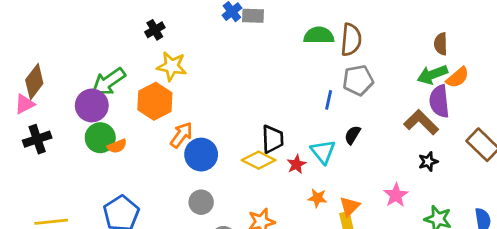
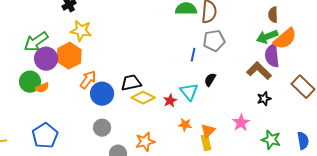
orange semicircle: (458, 77) -> (285, 39), size x1.4
purple circle: (92, 105) -> (46, 59), moved
black trapezoid: (273, 139) -> (131, 83), moved, turned -100

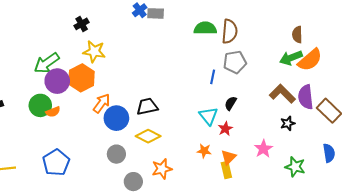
purple semicircle: (272, 56) -> (306, 97), moved
yellow diamond: (143, 98) -> (148, 136), moved
red star: (170, 101) -> (225, 129), moved
blue semicircle: (303, 141) -> (329, 153), moved

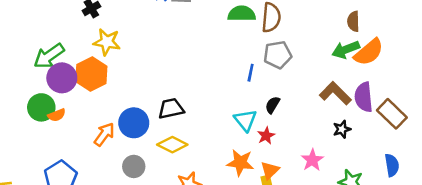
orange arrow: (102, 103) -> (104, 134), moved
orange star: (204, 151) -> (240, 163), size x1.5

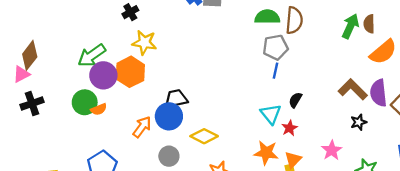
green arrow: (346, 50) -> (350, 26), moved, turned 135
gray pentagon: (278, 55) -> (275, 47), moved
black trapezoid: (171, 109) -> (176, 99), moved

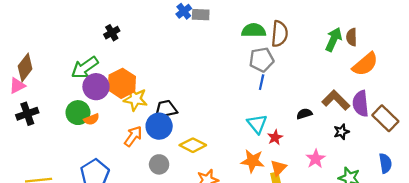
black cross: (130, 12) -> (112, 33), moved
yellow star: (144, 43) -> (135, 99), moved
black semicircle: (295, 100) -> (304, 114), moved, turned 42

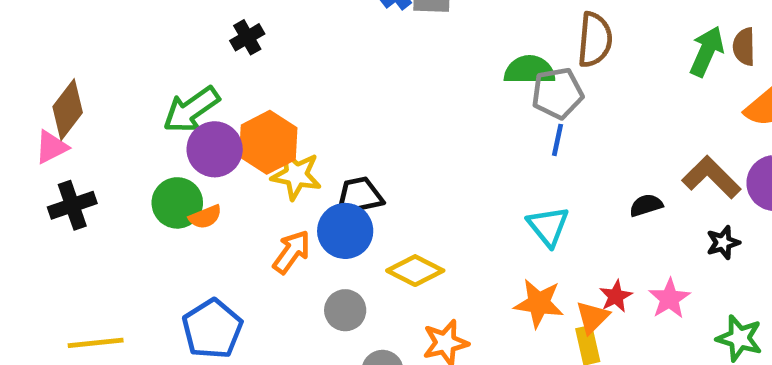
green semicircle: (254, 30) -> (529, 70), moved
red star: (275, 137) -> (616, 296), moved

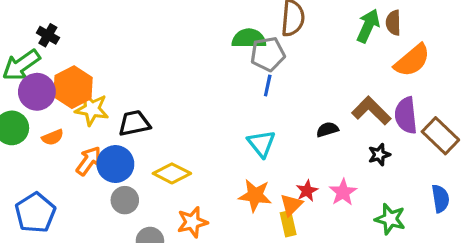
black cross: (247, 37) -> (48, 35), moved, turned -30
orange semicircle: (205, 217) -> (53, 137), moved
blue circle: (345, 231) -> (115, 164), moved

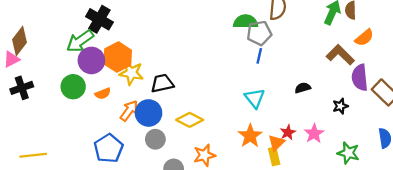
black cross: (48, 35) -> (99, 19), size x1.6
orange semicircle: (412, 60) -> (364, 38), size x0.7
brown L-shape: (371, 111) -> (340, 55), moved
orange star: (255, 195) -> (250, 136), turned 30
blue pentagon: (35, 213) -> (109, 148), moved

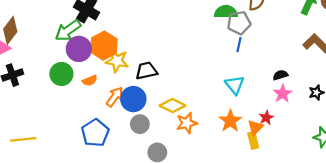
pink star: (314, 134) -> (283, 94), moved
orange star: (204, 155) -> (187, 123), moved

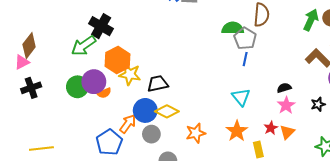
gray pentagon: (239, 23) -> (245, 38), turned -30
purple circle: (79, 49) -> (94, 82), moved
orange arrow: (115, 97) -> (128, 124), moved
yellow diamond: (173, 106) -> (167, 111), moved
orange triangle: (255, 127) -> (287, 132), moved

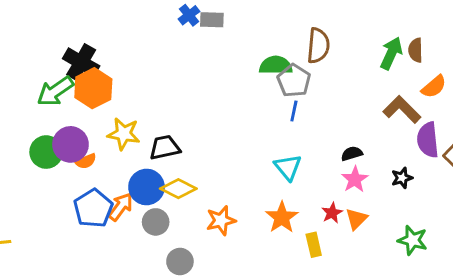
orange hexagon: (117, 60) -> (93, 88), moved
blue pentagon: (109, 142) -> (93, 208), moved

